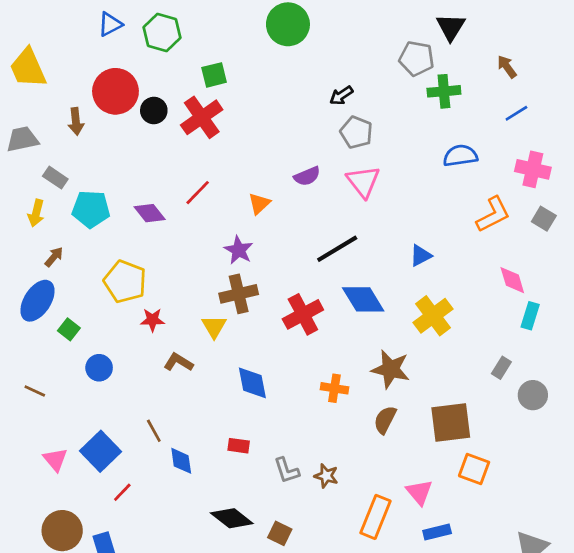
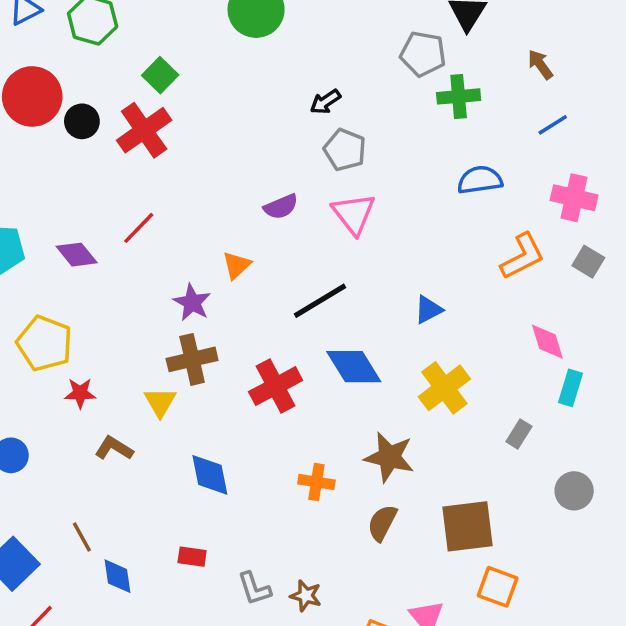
green square: (214, 75) -> (160, 75), turned -32
orange triangle: (259, 204) -> (236, 265), moved
gray rectangle: (501, 368) -> (519, 434), moved

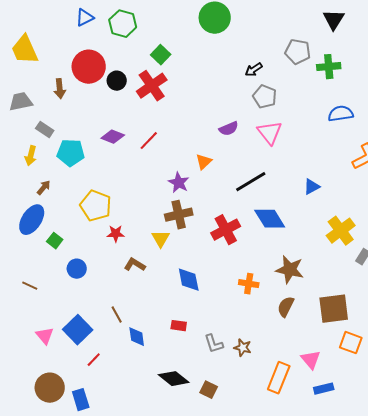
gray pentagon: (423, 54) -> (298, 52), moved
purple diamond: (77, 255) -> (113, 137), moved, turned -30
yellow cross: (444, 388) -> (341, 231), moved

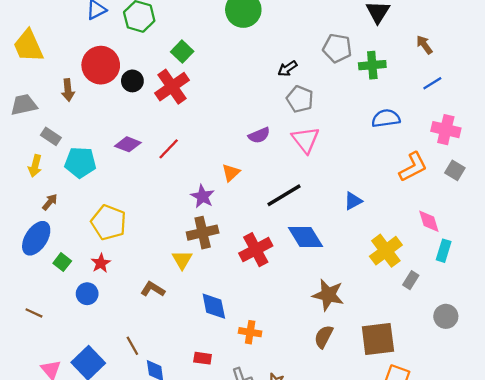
red star: (116, 234) -> (101, 263), moved, turned -30
orange cross: (249, 284) -> (250, 332), moved

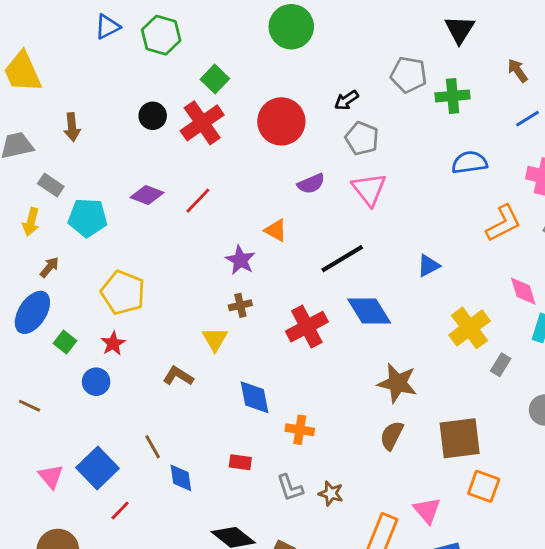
red circle: (101, 65) -> (281, 121), moved
orange triangle: (231, 173) -> (276, 230), turned -48
brown cross: (203, 233) -> (240, 305), size x0.6

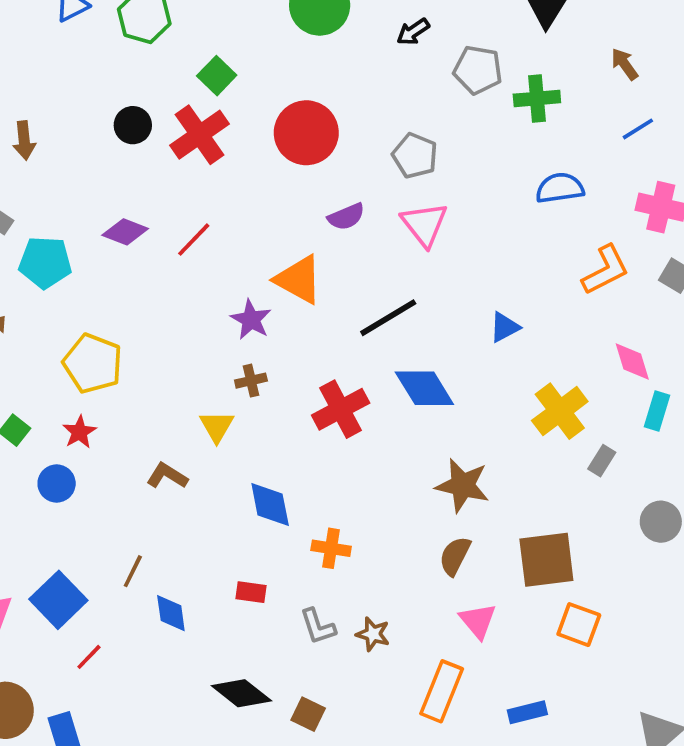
black arrow: (346, 100) -> (413, 32), moved
orange triangle: (276, 230) -> (299, 280), size x1.6
brown line: (153, 447) -> (133, 571), turned 55
pink triangle: (427, 510) -> (478, 621), moved

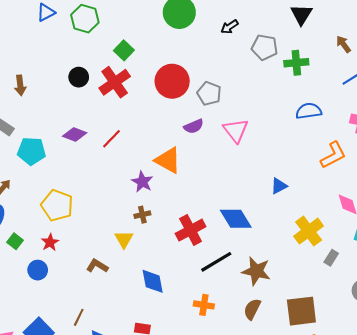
gray pentagon: (415, 156) -> (209, 94), moved
black line: (388, 318) -> (216, 262), moved
orange cross: (331, 548) -> (204, 305), moved

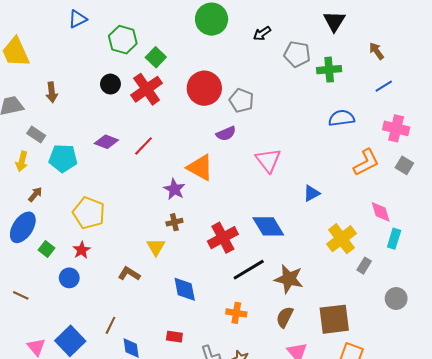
green hexagon: (85, 19) -> (123, 40), moved
pink triangle: (236, 130) -> (268, 160), moved

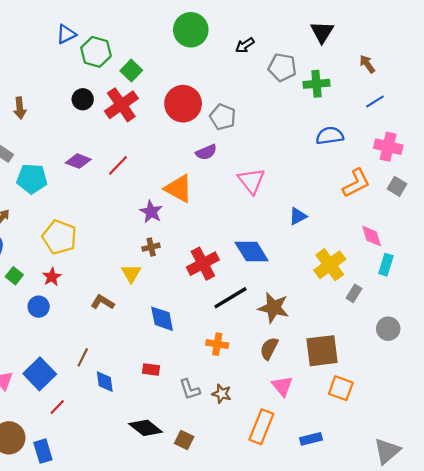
blue triangle: (77, 19) -> (66, 34), moved

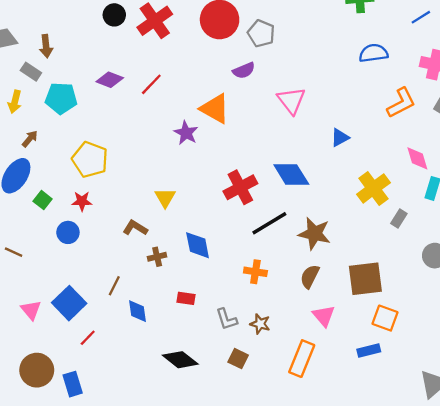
brown arrow: (20, 108) -> (46, 46), moved
brown cross: (151, 247) -> (157, 257), moved
red star: (52, 277) -> (82, 201), turned 30
blue rectangle: (311, 439) -> (369, 350), moved
brown square: (184, 440) -> (238, 359), moved

